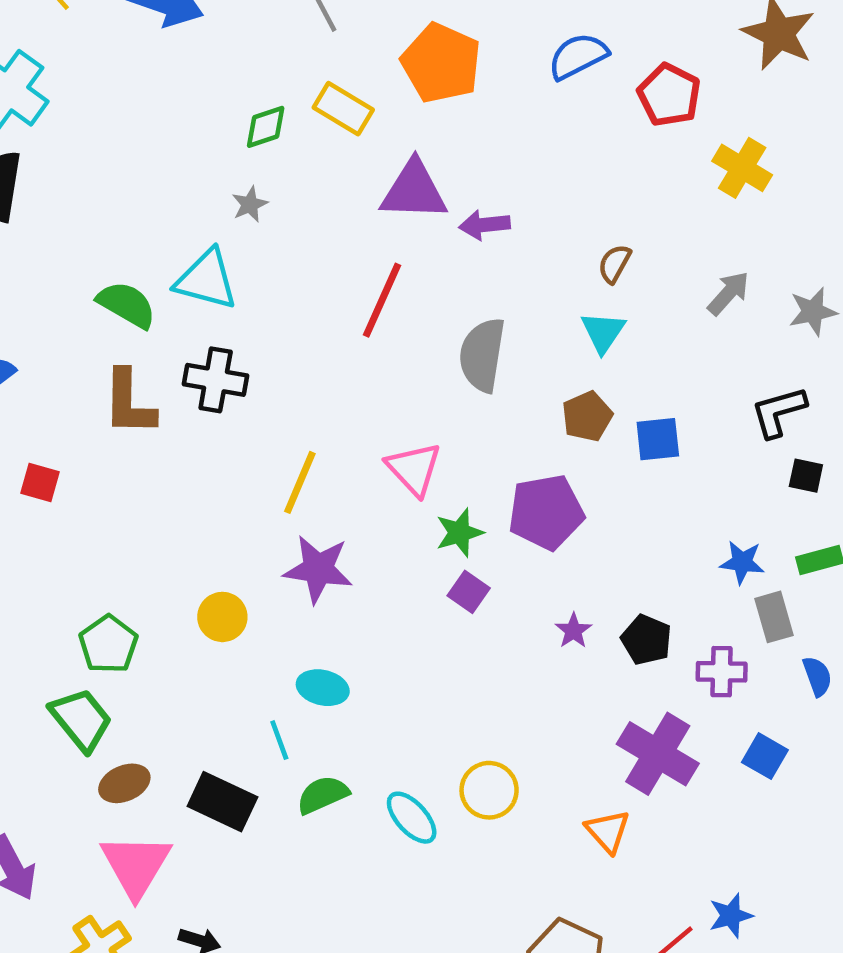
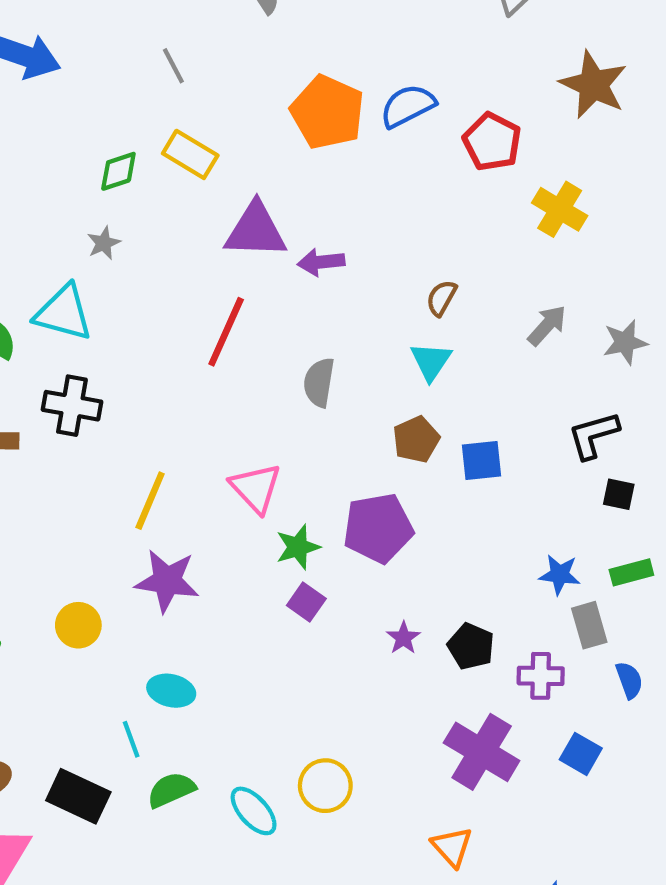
orange pentagon: (441, 63) -> (327, 112), moved
gray semicircle: (482, 355) -> (319, 382), size x0.7
orange triangle: (608, 831) -> (452, 847), moved

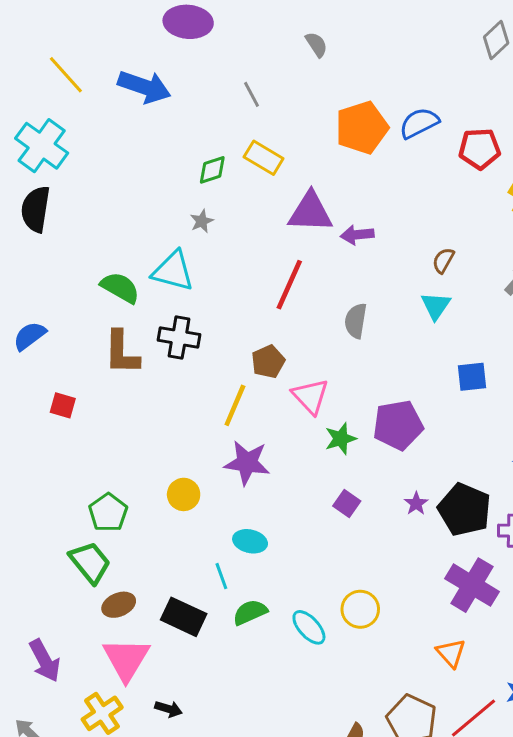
orange pentagon: (327, 112) -> (362, 128), turned 30
red pentagon: (492, 142) -> (480, 149), turned -30
brown pentagon: (416, 439) -> (268, 362), moved
purple square: (306, 602) -> (347, 504), moved
black pentagon: (471, 646) -> (464, 510), size x1.6

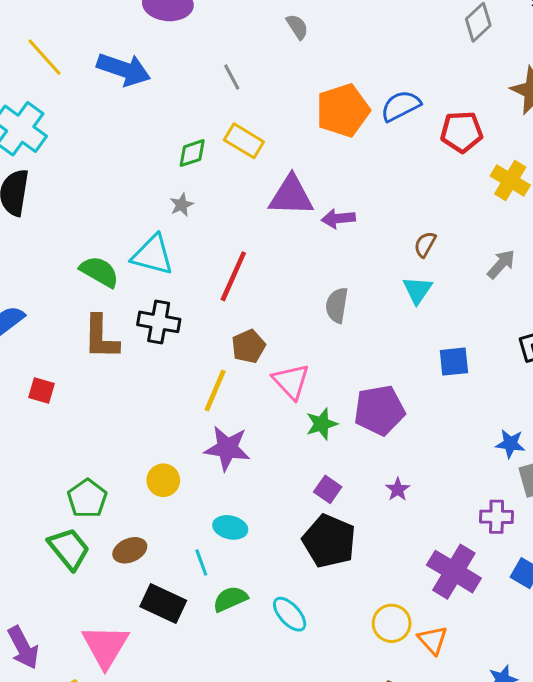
red line: (289, 285) -> (233, 276), moved
black pentagon: (464, 510) -> (329, 541), moved
brown ellipse: (119, 605) -> (130, 550), moved
yellow circle: (360, 609) -> (392, 623), moved

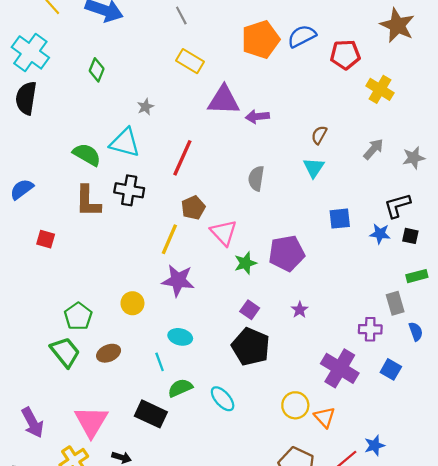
green diamond: (192, 153) -> (97, 70), moved, turned -50
blue star: (510, 444) -> (380, 234), moved
black rectangle: (163, 604) -> (151, 414), moved

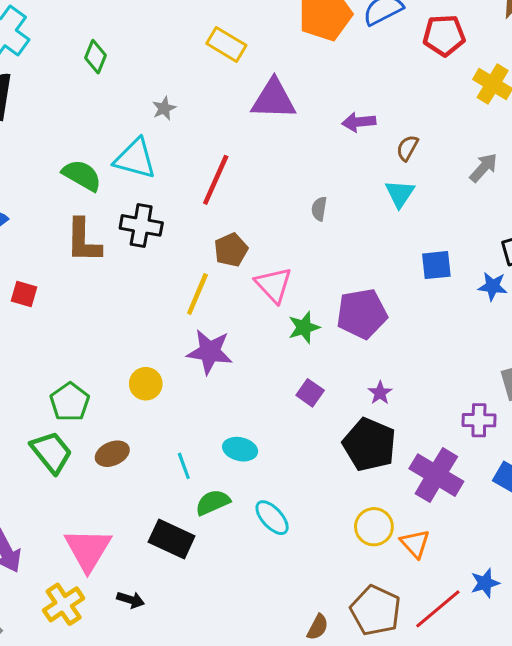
purple arrow: (257, 117) -> (359, 122), moved
gray semicircle: (256, 178) -> (319, 209), size x0.7
cyan ellipse: (180, 337) -> (240, 449), moved
black pentagon: (251, 347) -> (369, 445), moved

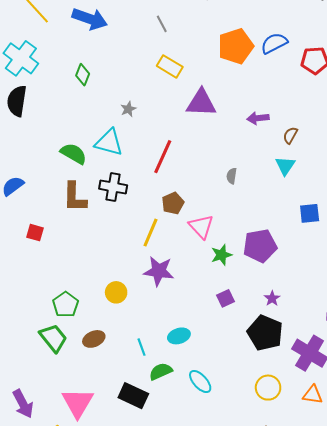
purple square: (310, 393) -> (226, 298), turned 30
cyan ellipse: (240, 449) -> (179, 336), turned -30
orange triangle: (415, 543) -> (313, 395), moved, turned -40

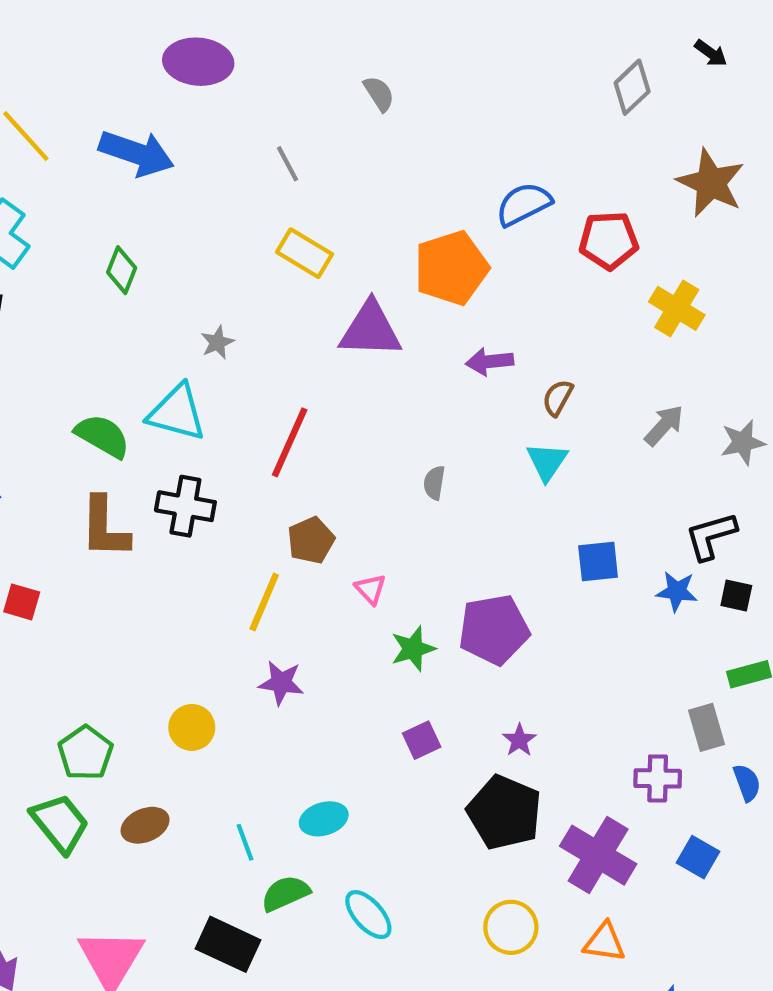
orange pentagon: (236, 46) -> (451, 268), moved
pink triangle: (201, 227) -> (370, 589), size x0.6
purple star: (159, 271) -> (281, 683), size x0.7

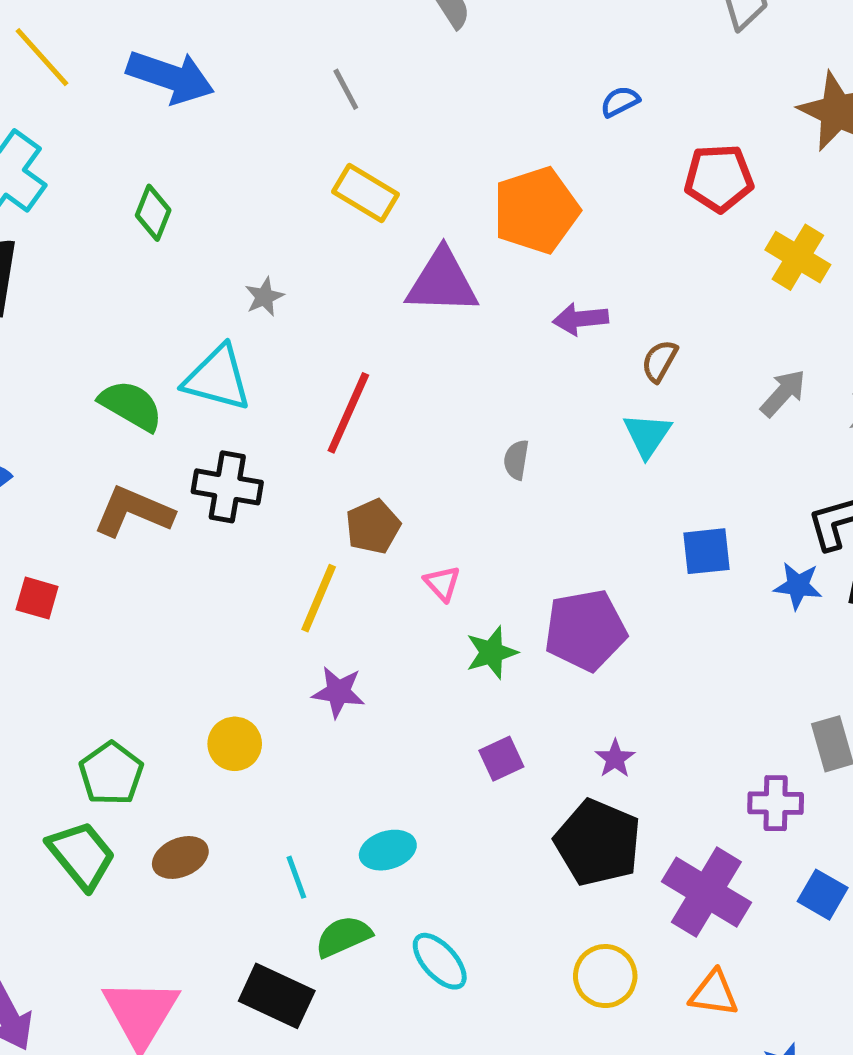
blue semicircle: (524, 204) -> (620, 102), moved, size x0.6
brown L-shape: (105, 527) -> (133, 512), turned 112

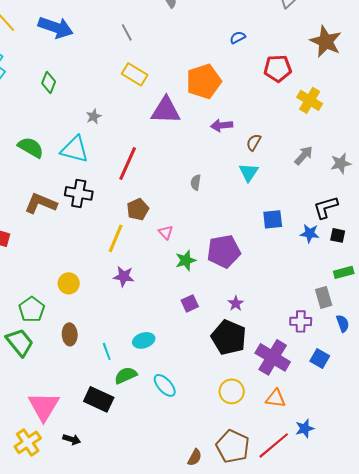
green semicircle: (131, 405) -> (31, 147), moved
yellow circle: (235, 744) -> (69, 283), moved
brown ellipse: (180, 857) -> (70, 334), moved, turned -70

